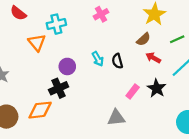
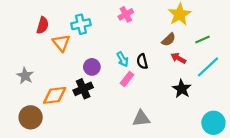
red semicircle: (18, 13) -> (43, 25), moved, turned -112
pink rectangle: (133, 92) -> (127, 79), moved
orange diamond: (40, 110) -> (55, 95), moved

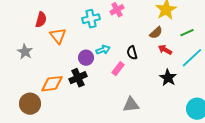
cyan cross: (81, 24) -> (91, 19), moved
cyan arrow: (123, 59) -> (103, 50), moved, turned -80
gray star: (25, 76) -> (25, 52), moved

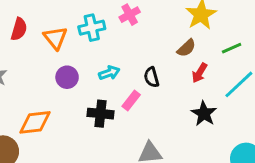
orange triangle: (58, 36) -> (55, 38), moved
red arrow: (165, 50) -> (200, 73), turned -88
purple circle: (86, 58) -> (67, 77), moved
black cross: (78, 78) -> (101, 114), moved, turned 30

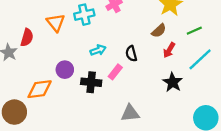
red semicircle: (19, 29) -> (27, 38), moved
purple circle: (67, 77) -> (65, 70), moved

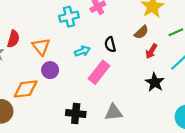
orange triangle: (56, 23) -> (41, 47), moved
black semicircle: (131, 54) -> (110, 44), moved
pink rectangle: (115, 72) -> (99, 72), size x1.5
black cross: (91, 82) -> (76, 113), moved

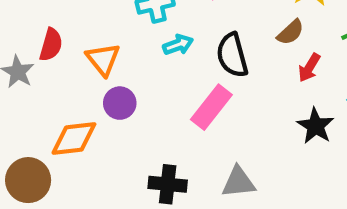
black semicircle: (110, 44) -> (232, 55), size x1.5
cyan arrow: (82, 51) -> (178, 45), moved

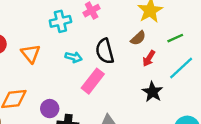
cyan arrow: (178, 45) -> (74, 57), moved, turned 35
purple circle: (120, 103) -> (50, 109), moved

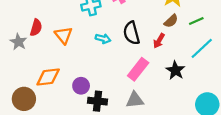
brown semicircle: (138, 38) -> (171, 21), moved
red arrow: (149, 58) -> (159, 41), moved
pink rectangle: (93, 81) -> (138, 69), moved

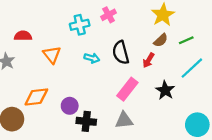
red semicircle: (36, 28) -> (23, 36), moved, turned -105

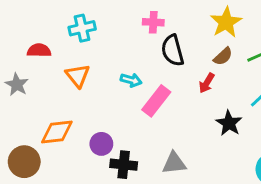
pink cross: (109, 15) -> (153, 22), turned 32
cyan cross: (80, 25) -> (82, 28), moved
black semicircle: (121, 53) -> (173, 50), moved
pink rectangle: (127, 89) -> (156, 101), moved

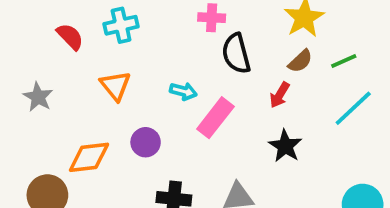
red semicircle: (39, 50) -> (70, 37), moved, turned 45
black star: (229, 123) -> (285, 146), moved
purple circle: (101, 144) -> (146, 142), moved

